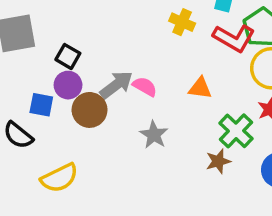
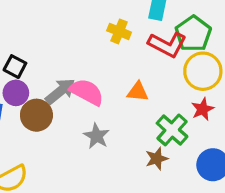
pink semicircle: (145, 87) -> (87, 92), size x1.5

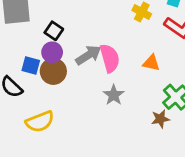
pink semicircle: (87, 92) -> (110, 58), turned 40
brown circle: (36, 115) -> (53, 71), moved

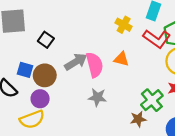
purple circle: (52, 52) -> (40, 99), moved
orange triangle: (151, 63) -> (121, 59), moved
gray star: (114, 95) -> (97, 97), turned -30

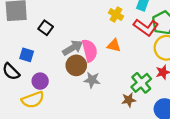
brown circle: (45, 75) -> (76, 65), moved

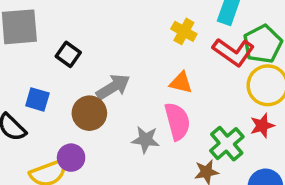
pink semicircle: (90, 51) -> (177, 121), moved
brown circle: (76, 65) -> (89, 113), moved
purple circle: (40, 81) -> (71, 158), moved

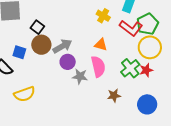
brown circle: (89, 113) -> (41, 45), moved
green cross: (227, 144) -> (130, 68), moved
purple circle: (71, 158) -> (68, 62), moved

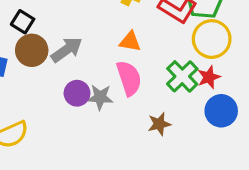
purple circle: (68, 62) -> (77, 93), moved
blue circle: (147, 104) -> (221, 111), moved

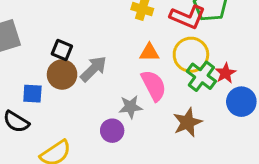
black square: (23, 22) -> (62, 50), moved
yellow circle: (212, 39) -> (191, 55), moved
purple circle: (77, 93) -> (112, 131), moved
brown star: (159, 124) -> (187, 122), size x1.4

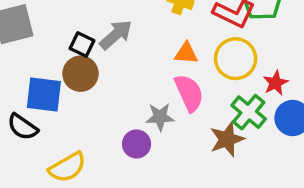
gray arrow: (93, 69) -> (116, 35), moved
green cross: (201, 76) -> (249, 112), moved
blue square: (32, 94) -> (44, 95), size x1.5

